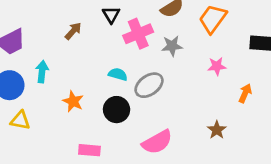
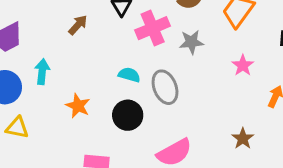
pink star: (217, 66) -> (243, 65), turned -30
gray ellipse: (149, 85) -> (165, 87), turned -76

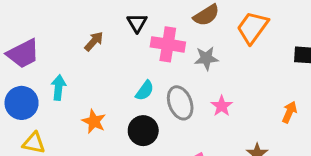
pink cross: (153, 28) -> (168, 44), turned 32
pink star: (243, 65) -> (222, 106), moved
cyan semicircle: (129, 75) -> (145, 91), turned 110

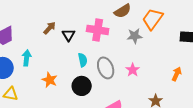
black triangle: (137, 23) -> (69, 35), moved
gray star: (206, 58) -> (135, 36), moved
cyan semicircle: (145, 91) -> (83, 60), turned -48

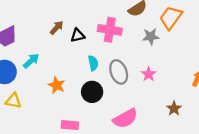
black triangle: (69, 35) -> (78, 35), turned 48
cyan arrow: (27, 58) -> (31, 61), turned 42

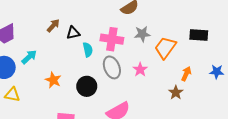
orange trapezoid: (171, 18) -> (165, 48), moved
pink cross: (110, 30) -> (112, 39), moved
cyan semicircle: (93, 63) -> (88, 50), moved
brown star: (174, 108) -> (176, 93), moved

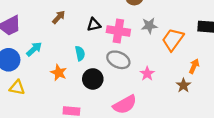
black triangle: (73, 33) -> (94, 25), moved
cyan semicircle: (88, 50) -> (80, 53), moved
gray ellipse: (112, 67) -> (118, 60), turned -45
pink star: (140, 70) -> (147, 74), moved

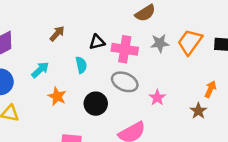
orange trapezoid: (173, 40) -> (190, 42), moved
cyan arrow: (34, 49) -> (40, 70), moved
cyan semicircle: (80, 53) -> (81, 65), moved

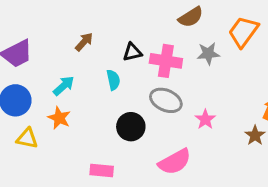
orange trapezoid: (190, 42) -> (243, 32), moved
orange star: (57, 96) -> (59, 118), moved

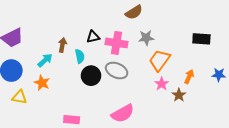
orange trapezoid: (243, 32) -> (159, 60), moved
brown arrow: (84, 42) -> (62, 45), moved, turned -32
pink star: (205, 119) -> (162, 84), moved
black circle: (131, 127) -> (91, 76), moved

